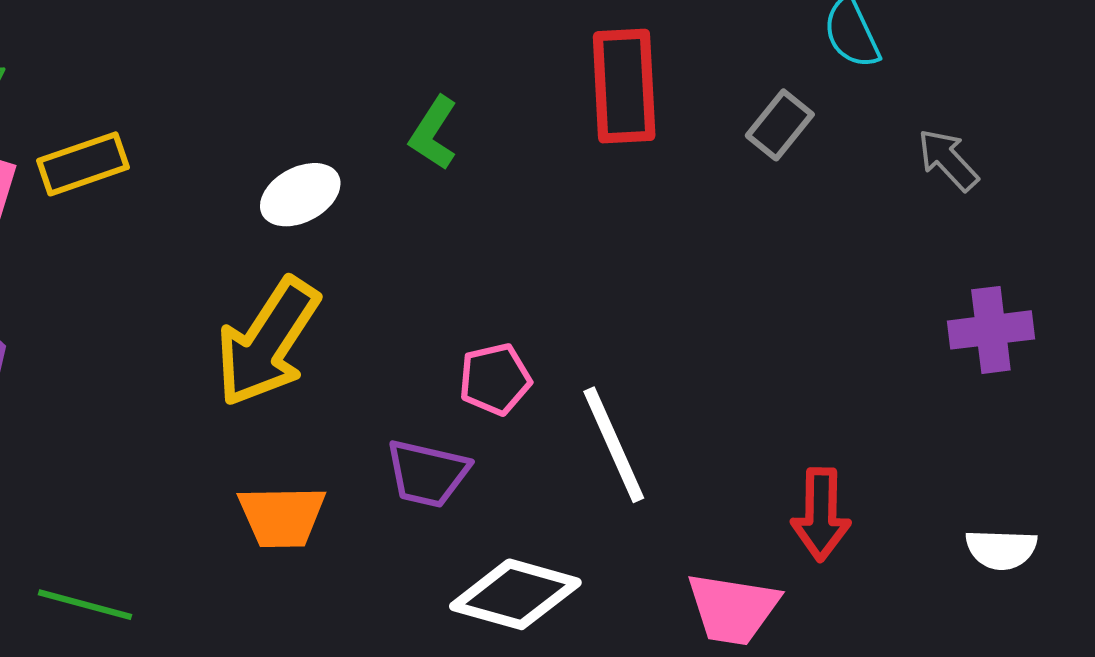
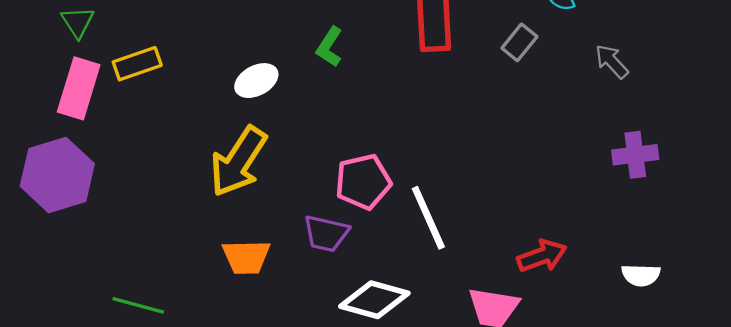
pink pentagon: (495, 379) -> (363, 182), size x1.4
red arrow: (821, 514) -> (542, 256), turned -111

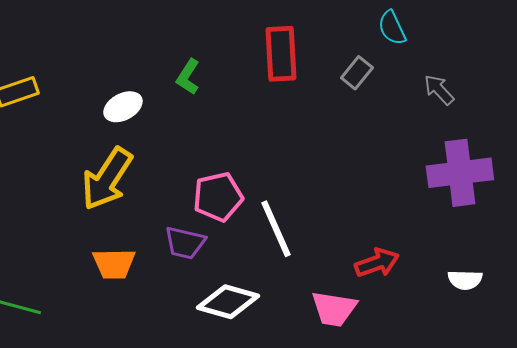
purple cross: (635, 155) -> (460, 173), size x1.6

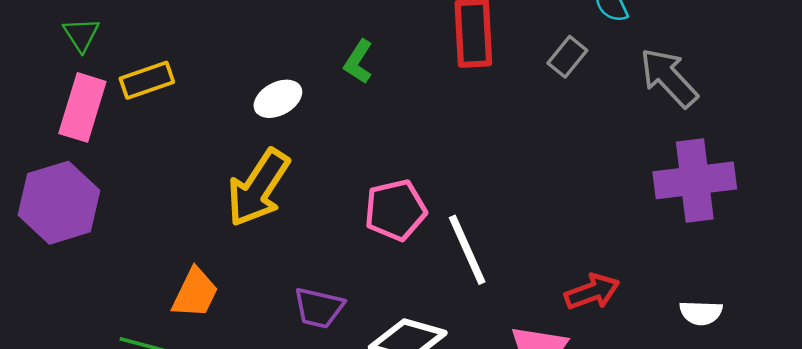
gray arrow: (439, 90) -> (669, 78), size x1.6
purple trapezoid: (185, 243) -> (319, 308), moved
orange trapezoid: (114, 264) -> (195, 293), moved, turned -63

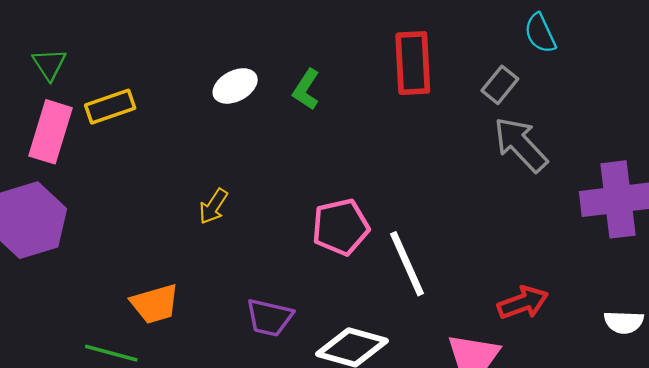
gray arrow: (669, 78) -> (521, 144), moved
white ellipse: (278, 99) -> (235, 86), moved
yellow arrow: (258, 188) -> (213, 206), size x0.5
orange trapezoid: (195, 293) -> (155, 304), turned 48

